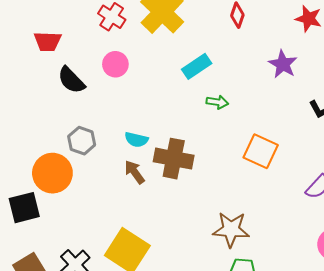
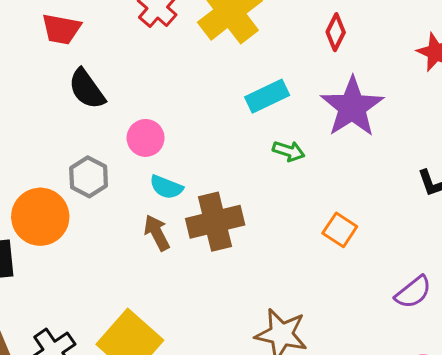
pink circle: (115, 64) -> (146, 138), moved
purple star: (283, 64) -> (352, 107), moved, size x1.5
orange square: (261, 151) -> (340, 230), size x0.7
brown cross: (174, 159) -> (215, 222), turned -33

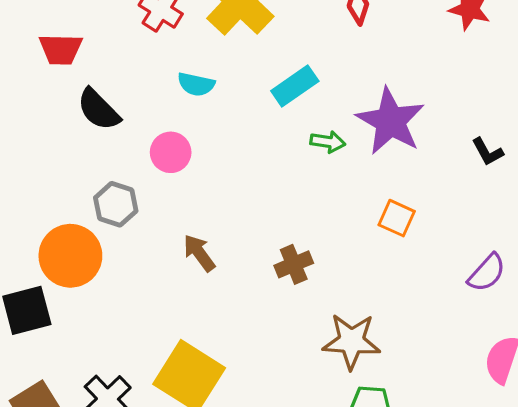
purple star: (352, 107) -> (390, 121), moved
cyan semicircle: (166, 187) -> (196, 84), moved
brown cross: (215, 222) -> (294, 264), moved, size x0.6

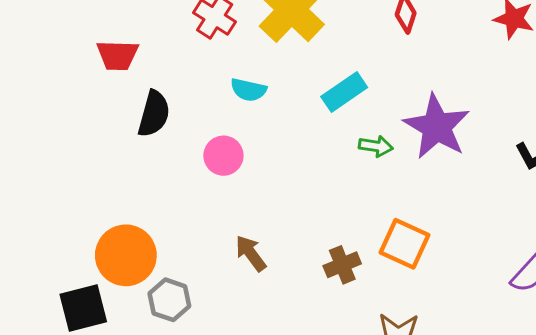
black semicircle: (99, 110) -> (154, 114), turned -120
gray hexagon: (116, 204) -> (169, 300), moved
orange square: (397, 218) -> (405, 244), moved, size x1.4

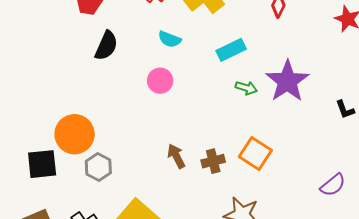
pink circle: (223, 156) -> (160, 81), moved
brown arrow: (251, 253) -> (176, 156), moved

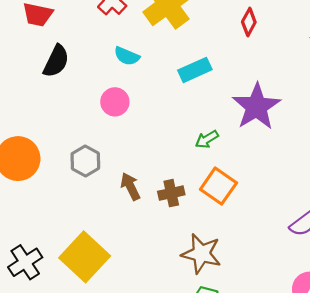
green arrow: (246, 88) -> (207, 139), moved, turned 130
gray hexagon: (98, 167) -> (85, 161), moved

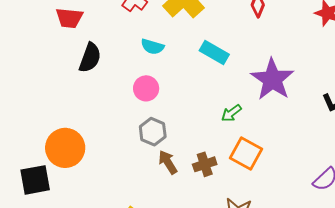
cyan rectangle: (195, 70) -> (214, 53), turned 60
gray hexagon: (85, 161) -> (153, 132), moved

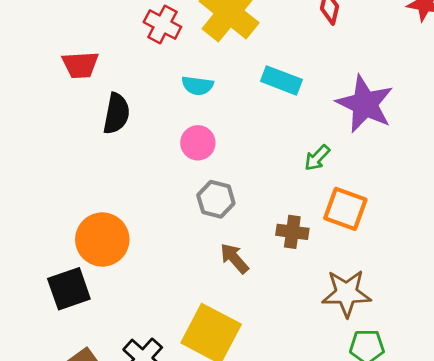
brown arrow: (168, 162) -> (234, 258), moved
brown cross: (205, 164) -> (292, 232), turned 35

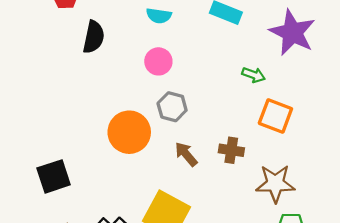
green arrow: (317, 158) -> (254, 75), turned -115
brown cross: (292, 232) -> (231, 150), moved
orange circle: (102, 240) -> (129, 132), moved

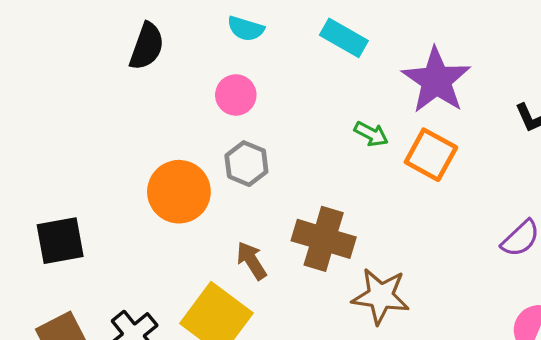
orange square: (275, 116) -> (431, 155), moved
brown cross: (231, 150) -> (324, 239), size x1.6
brown arrow: (186, 154) -> (252, 261), moved

